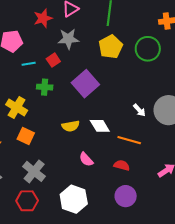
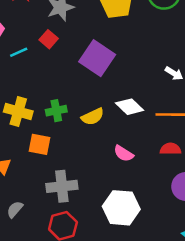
green cross: (45, 87) -> (56, 111), moved
gray cross: (34, 171) -> (62, 186), turned -30

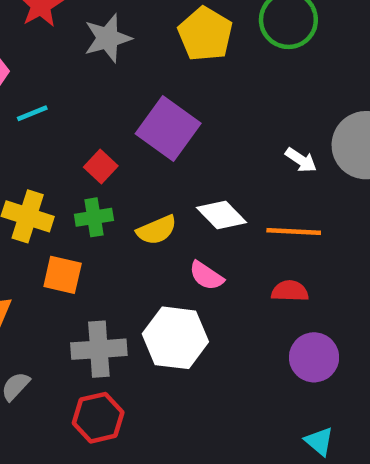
red square: (49, 39) -> (101, 167), moved
pink semicircle: (124, 153) -> (206, 276), moved
white hexagon: (121, 208) -> (175, 338), moved

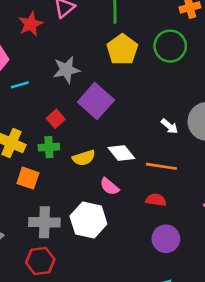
gray star: (108, 38) -> (66, 70), moved

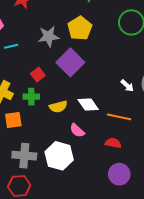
yellow pentagon: (122, 49) -> (80, 28), moved
orange square: (28, 178) -> (13, 120), turned -30

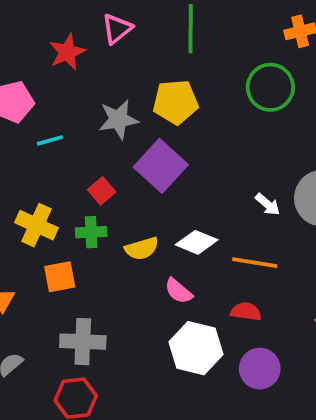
yellow pentagon: (80, 28) -> (176, 102), turned 30
white diamond: (88, 105) -> (197, 242), turned -30
white hexagon: (59, 156) -> (196, 348), moved

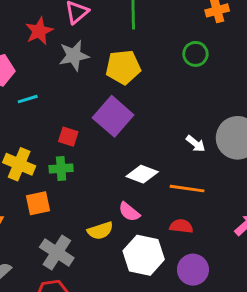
green circle: (270, 87) -> (195, 54), size x0.7
gray star: (118, 119) -> (74, 56), moved
red square: (102, 191) -> (68, 137), turned -30
yellow semicircle: (142, 249) -> (100, 231), moved
gray cross: (83, 342) -> (57, 252), turned 32

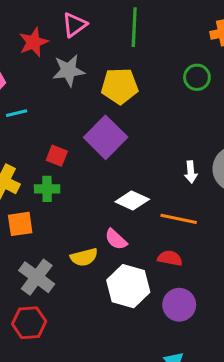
white arrow: (196, 144) -> (191, 172), turned 42

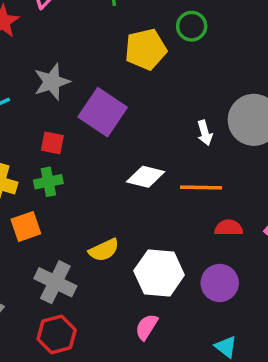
gray star: (68, 70) -> (52, 82), moved
yellow pentagon: (120, 86) -> (146, 49), moved
pink semicircle: (116, 239) -> (147, 327), moved, turned 90
red semicircle: (170, 258) -> (229, 228), moved

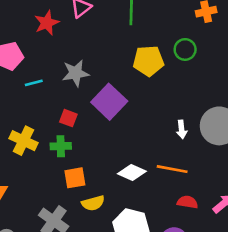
white diamond: (146, 177) -> (132, 172), moved
orange square: (26, 226) -> (75, 178), moved

